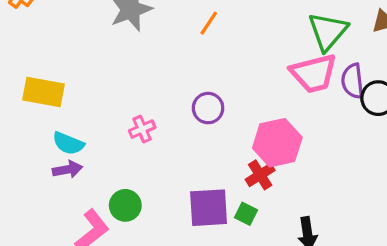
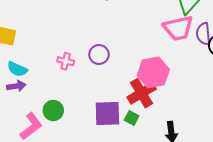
purple circle: (208, 108) -> (99, 55), moved
pink cross: (142, 129) -> (66, 61), turned 35
red cross: (260, 175) -> (142, 93), size x1.5

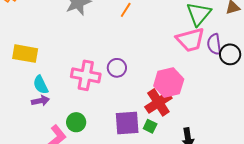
pink cross: (66, 61) -> (86, 75), size x1.8
cyan semicircle: (17, 69) -> (41, 85), turned 42

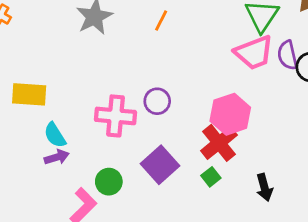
purple square: (127, 123) -> (160, 165), moved, turned -32
green square: (150, 126) -> (211, 177), turned 32

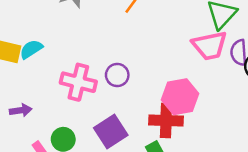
cyan semicircle: (55, 135) -> (31, 49), moved, turned 80
red cross: (219, 143) -> (166, 121), turned 32

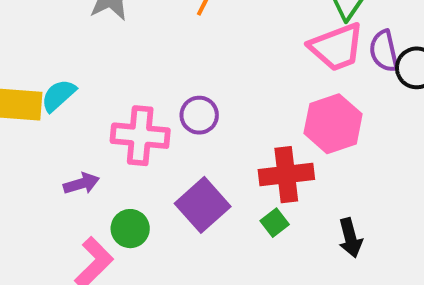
pink hexagon: (180, 97) -> (333, 124), moved
purple arrow: (21, 110) -> (81, 184), moved

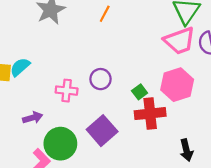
pink cross: (140, 136) -> (67, 91), size x0.7
green square: (275, 223) -> (140, 92), moved
green circle: (130, 229) -> (60, 144), size x1.5

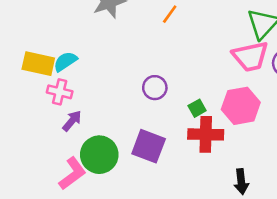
pink cross: (67, 91) -> (60, 92), moved
purple arrow: (33, 118) -> (72, 121), turned -42
purple square: (102, 131) -> (149, 146), turned -36

